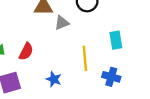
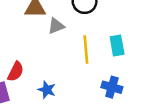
red semicircle: (26, 52) -> (16, 72), moved
yellow line: (85, 58) -> (86, 49), moved

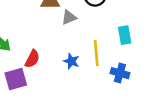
yellow line: (86, 49) -> (96, 53), moved
blue star: (47, 90) -> (71, 61), moved

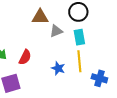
cyan rectangle: (125, 35) -> (79, 37), moved
red semicircle: (32, 59) -> (25, 57), moved

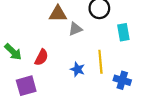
cyan rectangle: (79, 37) -> (123, 32), moved

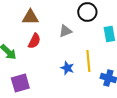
brown triangle: (58, 14) -> (30, 17), moved
red semicircle: (41, 57) -> (34, 41), moved

